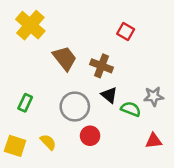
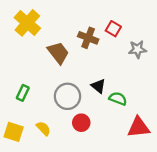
brown cross: (101, 66) -> (88, 38), moved
gray star: (154, 96) -> (137, 49), moved
red triangle: (154, 141) -> (139, 127), size x1.5

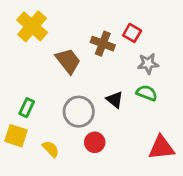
gray star: (137, 49) -> (148, 64), moved
green semicircle: (118, 99) -> (147, 93), moved
yellow square: (14, 132) -> (16, 136), moved

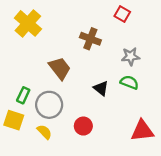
red square: (132, 33) -> (122, 14), moved
brown trapezoid: (68, 61) -> (60, 68), moved
gray circle: (79, 112) -> (49, 105), moved

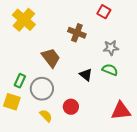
yellow semicircle: (44, 132) -> (46, 116), moved

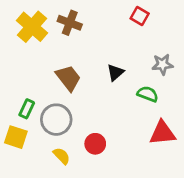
brown cross: (77, 33) -> (70, 23), moved
gray star: (111, 48) -> (162, 64), moved
black triangle: (86, 75) -> (115, 72), moved, turned 40
red triangle: (121, 111) -> (162, 133), moved

